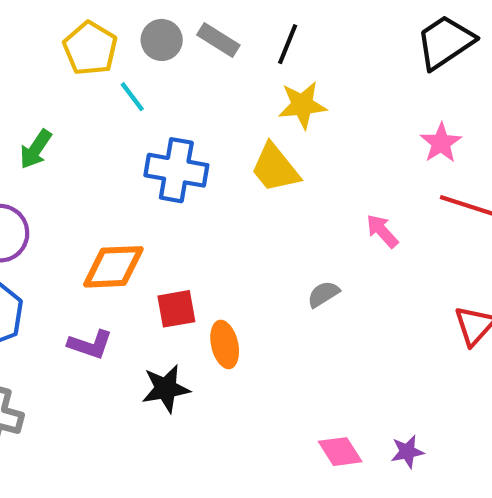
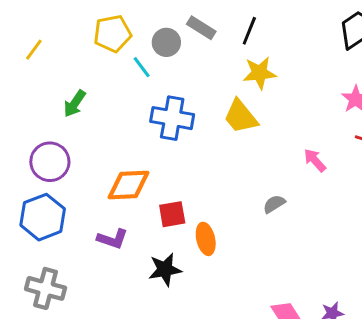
gray circle: (162, 40) -> (166, 42), moved
yellow pentagon: (90, 48) -> (112, 34), turned 30

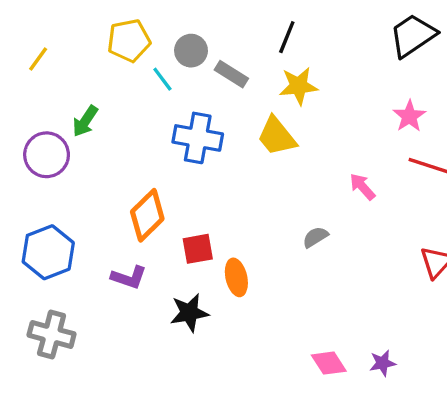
gray rectangle: (201, 28) -> (231, 74), moved
purple circle: (50, 162) -> (47, 155), moved
orange diamond: (129, 185) -> (147, 215), turned -42

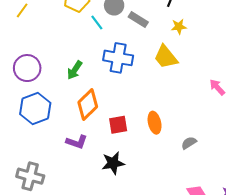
yellow star: (299, 86) -> (179, 27), size x0.7
green arrow: (85, 121) -> (75, 70), moved
gray semicircle: (315, 237) -> (189, 143), moved
blue hexagon: (48, 252) -> (35, 108), moved
orange ellipse: (236, 277) -> (155, 123), moved

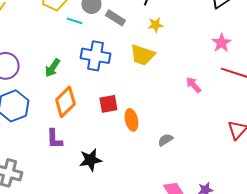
cyan line: (97, 23) -> (74, 21), turned -35
yellow trapezoid: (166, 57) -> (142, 55), turned -32
red square: (118, 125) -> (108, 104), moved
purple L-shape: (77, 142) -> (54, 139), turned 70

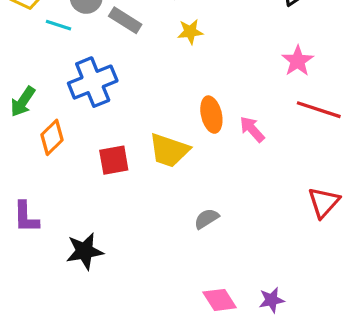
yellow trapezoid: (142, 55) -> (169, 150), moved
blue cross: (95, 56) -> (93, 82), turned -32
orange diamond: (65, 102) -> (52, 137), moved, size x0.7
orange ellipse: (131, 120) -> (211, 115), moved

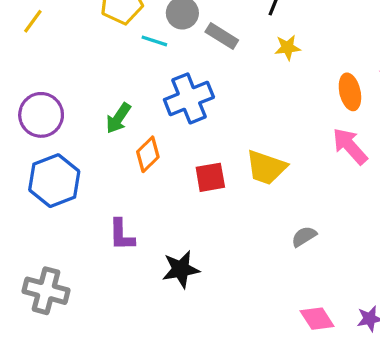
orange ellipse: (211, 115) -> (350, 92), moved
pink arrow: (252, 129) -> (350, 146), size x1.4

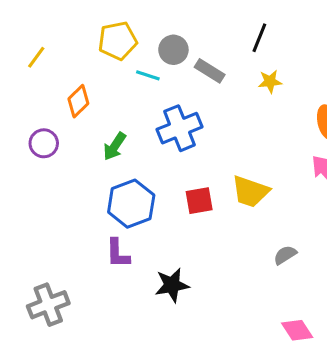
purple circle: (41, 115) -> (44, 143), size x0.7
orange diamond: (148, 154) -> (78, 101), moved
blue hexagon: (54, 181) -> (131, 204), moved
gray cross: (46, 291) -> (48, 305), turned -36

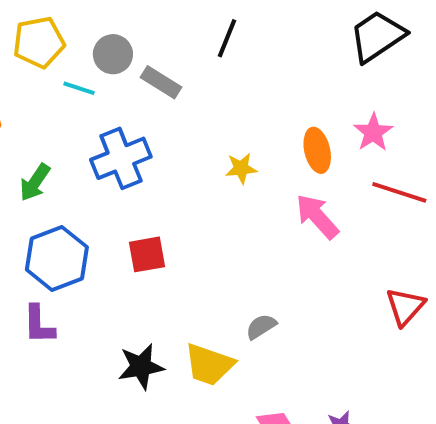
yellow star: (270, 81) -> (241, 168), moved
yellow trapezoid: (250, 192) -> (209, 365), moved
black star: (172, 285) -> (141, 367), moved

